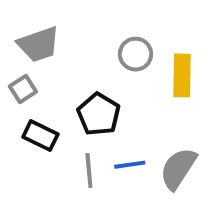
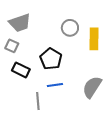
gray square: (23, 89) -> (12, 46), turned -32
blue line: (130, 165) -> (55, 85), moved
gray line: (89, 171) -> (38, 101), moved

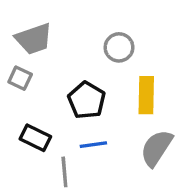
yellow rectangle: (94, 39) -> (146, 95), moved
black rectangle: (21, 70) -> (35, 138), moved

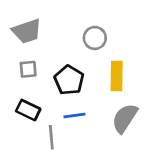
gray square: (20, 78) -> (28, 69), moved, turned -30

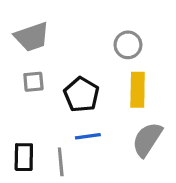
gray circle: (95, 38) -> (128, 45), moved
black rectangle: (28, 110) -> (24, 157), moved, turned 65

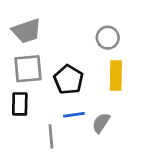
gray square: (33, 82) -> (28, 69), size x1.6
gray semicircle: (147, 139) -> (101, 123), moved, size x0.7
black rectangle: (24, 157) -> (20, 104), moved

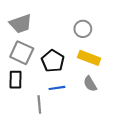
gray square: (28, 69) -> (22, 53), turned 30
yellow rectangle: (116, 76) -> (89, 58), turned -70
gray semicircle: (101, 123) -> (90, 84), moved, turned -63

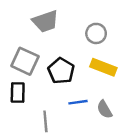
gray trapezoid: (21, 24) -> (45, 21), moved
gray semicircle: (90, 84) -> (105, 109), moved
blue line: (57, 88) -> (78, 102), moved

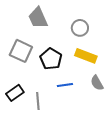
gray trapezoid: (45, 21) -> (38, 18), turned 85
black rectangle: (18, 93) -> (15, 93), moved, turned 54
gray semicircle: (105, 109) -> (97, 83), moved

